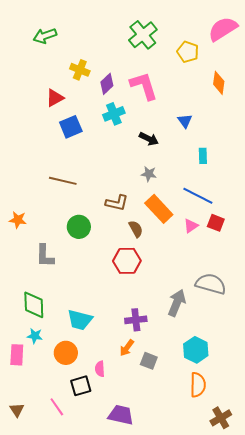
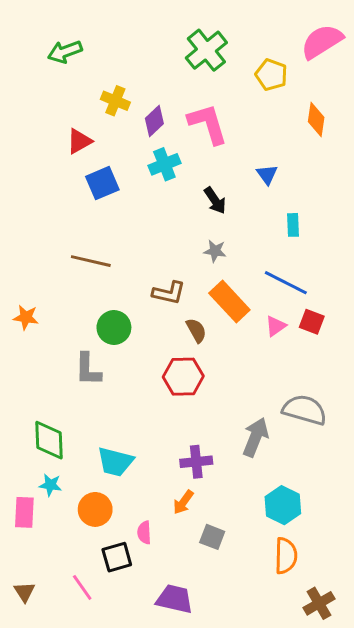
black arrow: (149, 139) -> (215, 200), turned 30
gray L-shape: (45, 256) -> (88, 369), moved
gray square: (149, 361) -> (212, 537), moved

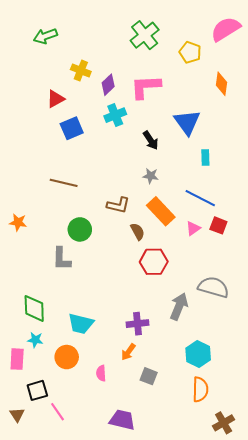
pink L-shape: (208, 124) -> (146, 87), turned -76
blue triangle: (267, 174) -> (187, 122), size x1.8
red hexagon: (183, 377) -> (154, 262), moved
black square: (117, 557) -> (37, 390), moved

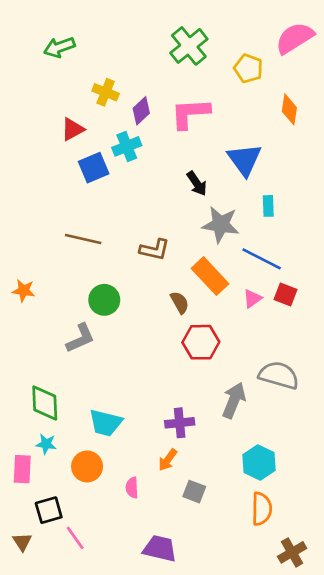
cyan cross: (115, 115) -> (127, 146), moved
gray star: (151, 176) -> (221, 224), moved, size x1.8
brown L-shape: (118, 205) -> (155, 250), moved
gray L-shape: (62, 259) -> (80, 338), turned -115

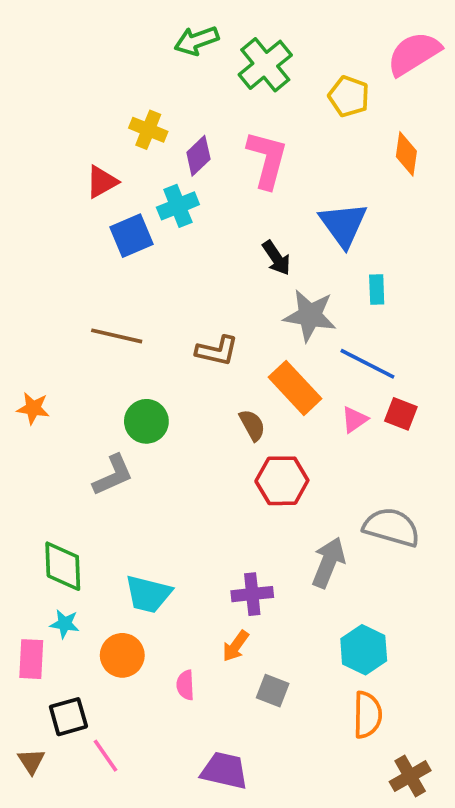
green arrow: (59, 47) -> (197, 41), moved
pink L-shape: (190, 113) -> (267, 159), turned 108

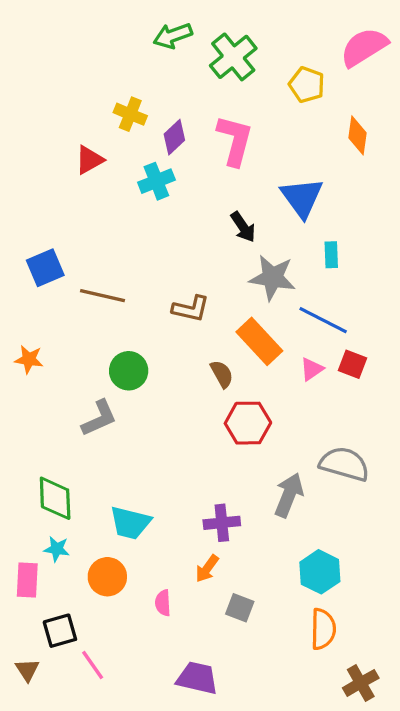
blue square: (132, 236) -> (45, 268), moved

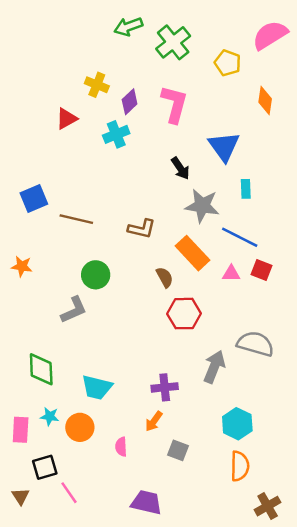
pink triangle: (312, 369) -> (231, 274), turned 36
cyan star: (57, 549) -> (50, 416), moved

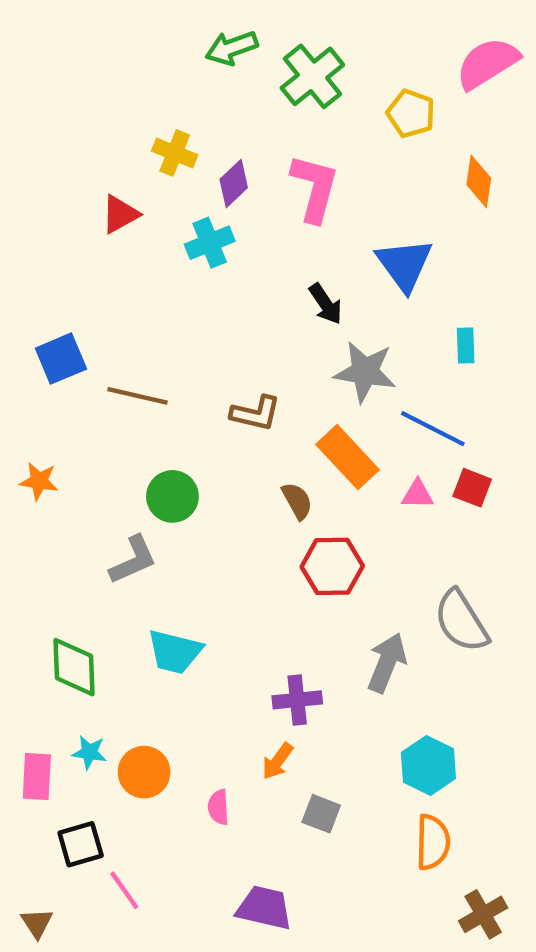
cyan rectangle: (246, 189) -> (466, 345), moved
gray semicircle: (255, 344) -> (461, 621), turned -138
cyan trapezoid: (97, 387) -> (175, 652), moved
brown triangle: (21, 496) -> (37, 923), moved

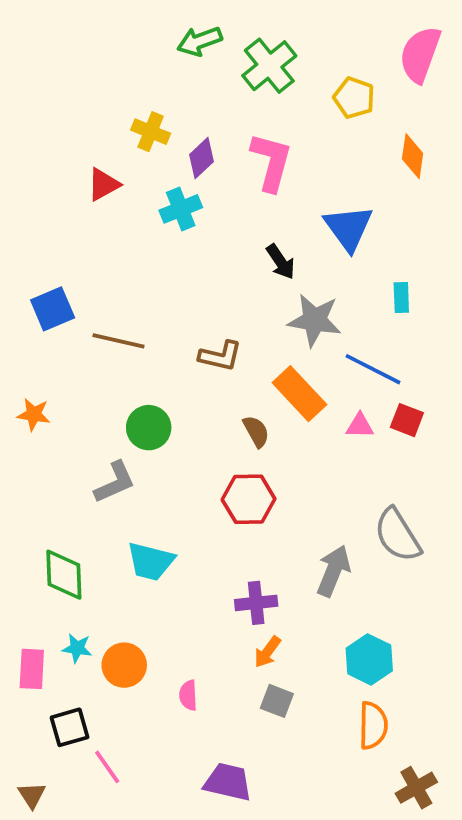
pink semicircle: (488, 63) -> (420, 54), turned -38
red hexagon: (332, 566) -> (249, 499), moved
orange arrow: (277, 761) -> (267, 652), moved

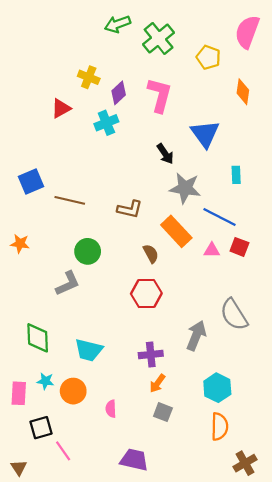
cyan trapezoid: (151, 561) -> (89, 350), moved

